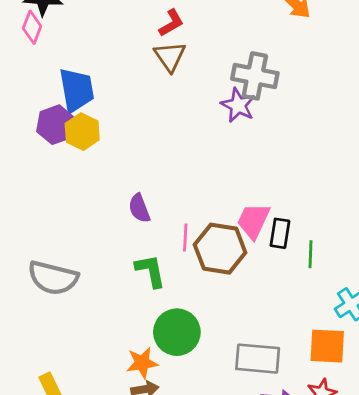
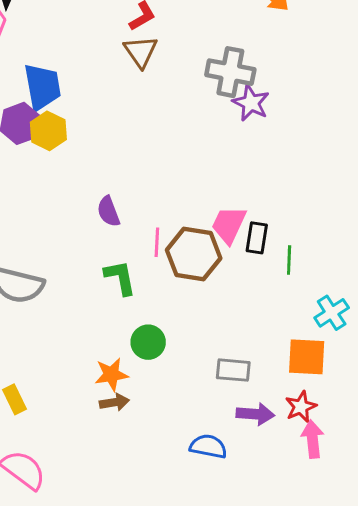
purple star: (238, 105) -> (251, 103), moved
green circle: (177, 332) -> (148, 342), size x0.7
gray rectangle: (258, 359) -> (233, 370), size x0.7

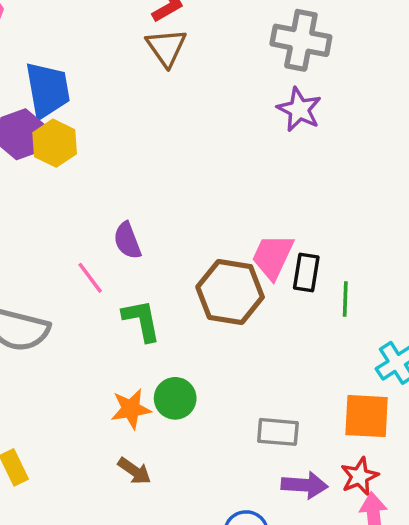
gray cross: (230, 72) -> (301, 40), moved
pink line: (157, 242) -> (90, 278), moved, turned -40
orange star: (111, 374) -> (131, 409), moved
brown arrow: (114, 402) -> (134, 471), turned 44

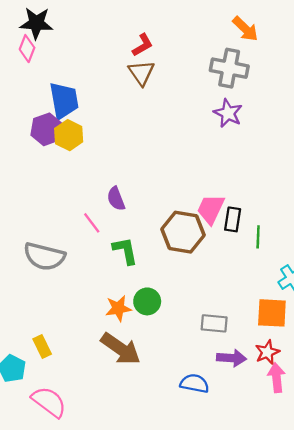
brown arrow: (134, 471) -> (121, 349), size x1.8

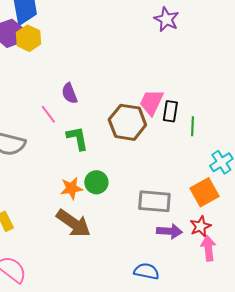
orange square: (272, 313) -> (204, 192), turned -32
gray rectangle: (214, 323) -> (154, 201), size x1.4
blue semicircle: (195, 383) -> (146, 271), moved

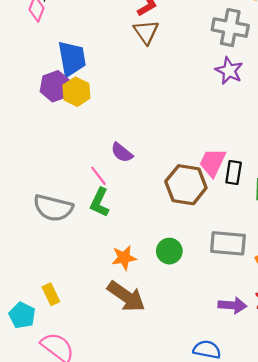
purple semicircle: (69, 93) -> (122, 153), turned -30
green L-shape: (77, 138) -> (100, 202), moved, turned -144
green circle: (96, 182) -> (169, 251), moved
gray rectangle: (154, 201) -> (228, 243), moved

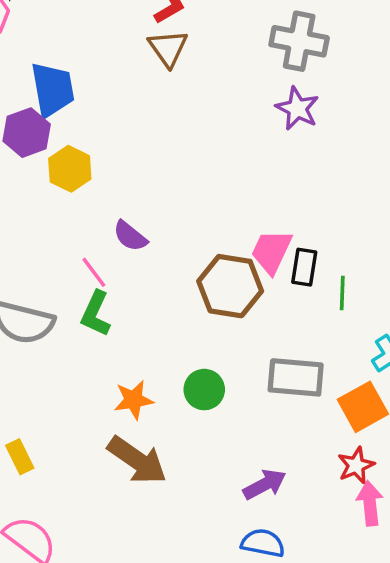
yellow hexagon: (76, 92) -> (70, 169), moved
purple arrow: (232, 305) -> (265, 484), moved, turned -32

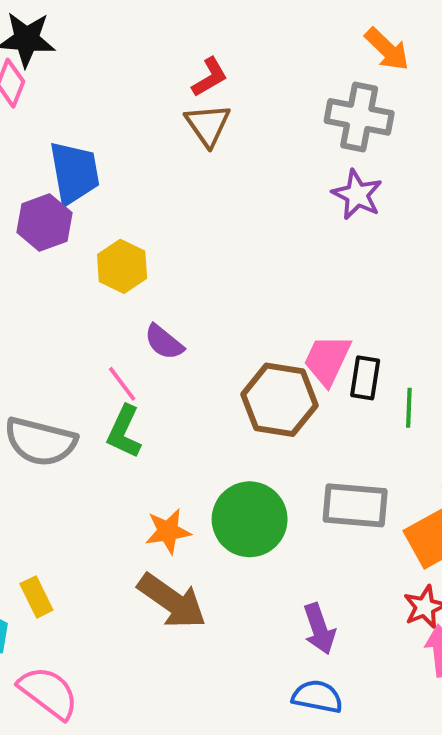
yellow hexagon: (70, 169) -> (122, 266), moved
green circle: (204, 390) -> (250, 519), size x1.6
purple arrow: (265, 484) -> (319, 629), turned 99

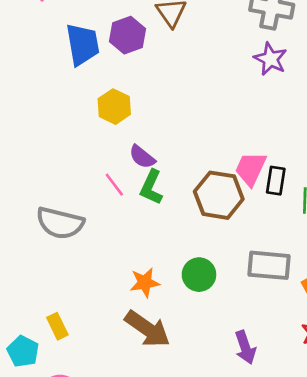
purple hexagon: (44, 223) -> (128, 35), moved
green L-shape: (124, 432) -> (151, 187), moved
green circle: (250, 519) -> (199, 275), size x0.7

